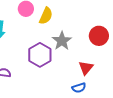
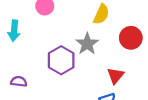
yellow semicircle: (46, 16) -> (101, 14), moved

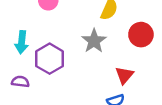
cyan arrow: (14, 31) -> (22, 42), moved
purple hexagon: (61, 60) -> (50, 59), moved

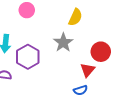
red circle: (141, 35) -> (101, 52), moved

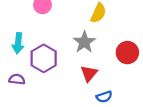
red triangle: (88, 70) -> (89, 73), moved

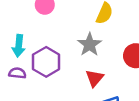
purple semicircle: (17, 79) -> (17, 73), moved

